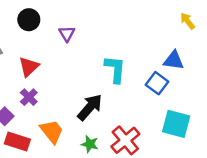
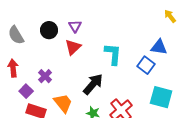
black circle: (29, 20) -> (49, 30), moved
red triangle: (29, 67) -> (73, 47), moved

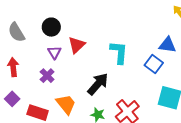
purple triangle: (75, 26) -> (54, 52), moved
purple square: (26, 91) -> (12, 99), moved

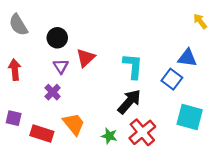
gray semicircle: (16, 32) -> (18, 25), moved
red arrow: (13, 67) -> (15, 70), moved
black arrow: (98, 84) -> (129, 102), moved
purple square: (12, 99) -> (14, 118), turned -32

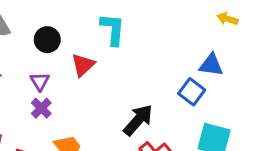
yellow arrow: (200, 21) -> (227, 19), turned -35
purple triangle: (61, 66) -> (40, 81), moved
cyan L-shape: (133, 66) -> (113, 29), moved

